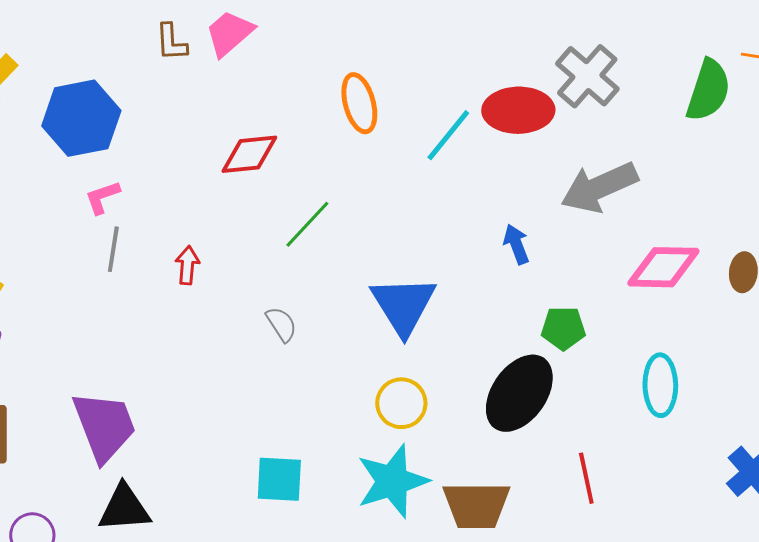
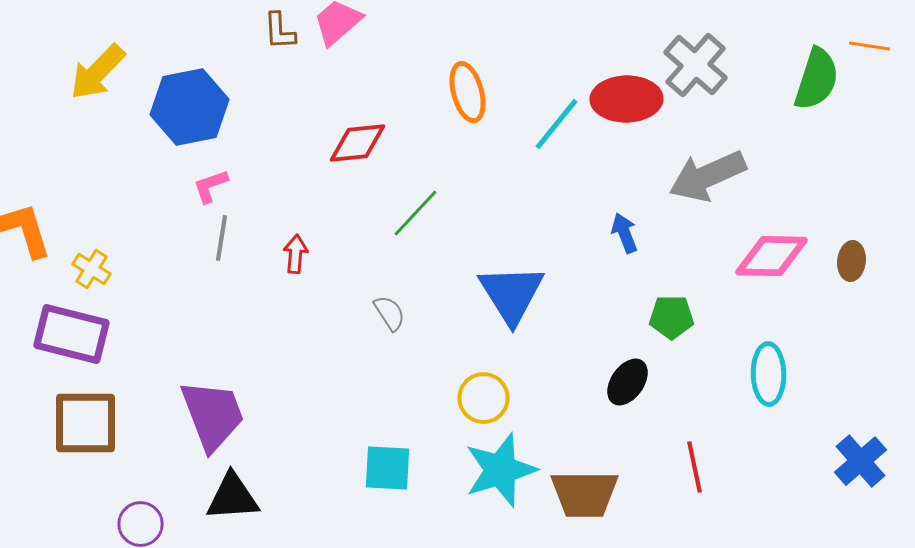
black ellipse: (519, 393) -> (628, 382), size x0.6
yellow circle: (401, 403) -> (484, 398), moved

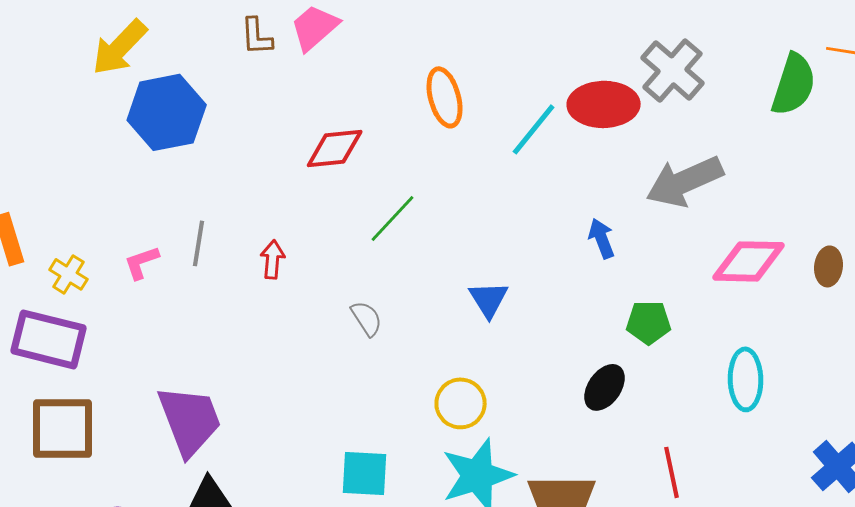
yellow arrow: (98, 72) -> (120, 47), moved
pink L-shape: (210, 186) -> (142, 262), moved
blue triangle: (512, 294) -> (489, 299), size x0.6

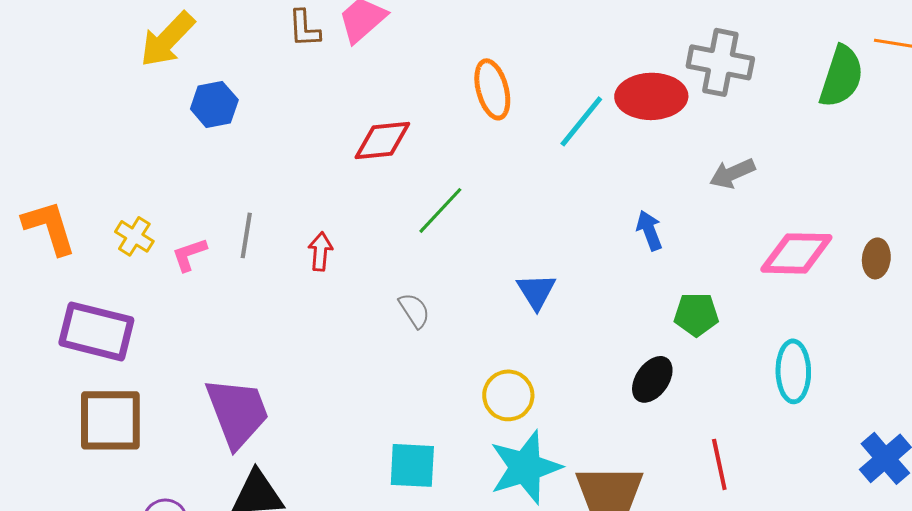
gray cross: (673, 70) -> (720, 62), turned -30
blue hexagon: (167, 112) -> (214, 104), size x0.6
gray arrow: (685, 181) -> (732, 173), size x0.6
yellow cross: (69, 274) -> (134, 236), moved

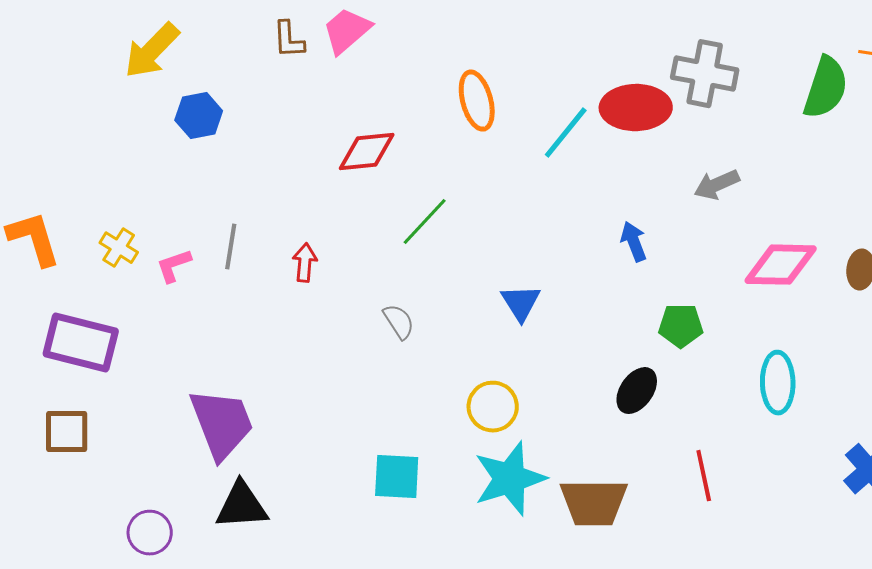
brown square: (110, 420) -> (67, 432), moved, size x0.7

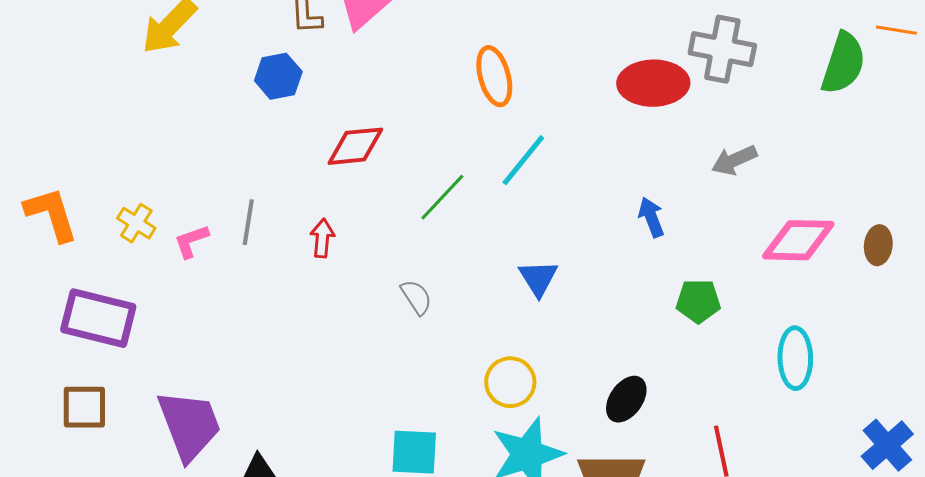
blue hexagon: (199, 116) -> (278, 76), moved
cyan line: (566, 133) -> (523, 160), moved
red diamond: (367, 152) -> (355, 146), moved
black ellipse: (637, 391) -> (626, 399), moved
purple trapezoid: (222, 424) -> (189, 425), moved

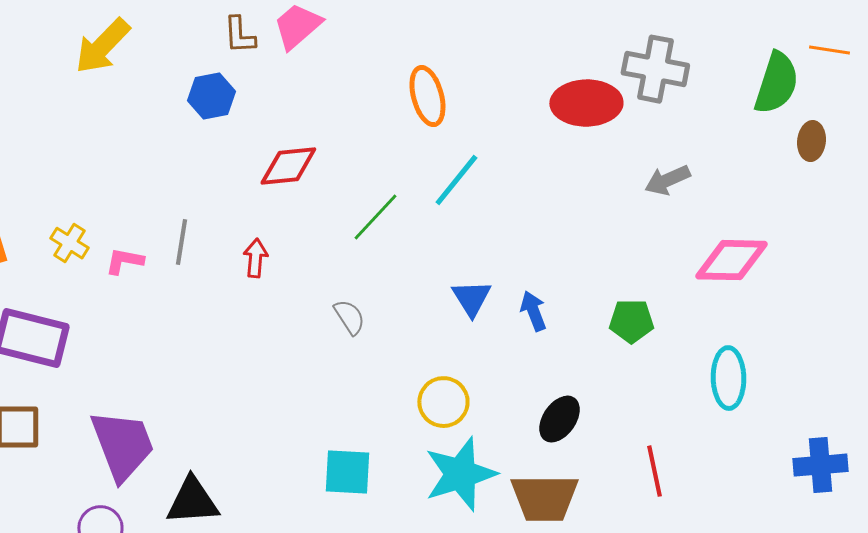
blue arrow: (651, 217) -> (533, 311), moved
pink L-shape: (191, 241) -> (124, 261), turned 30
brown ellipse: (878, 245) -> (811, 141), moved
blue cross: (887, 445) -> (820, 465), turned 36

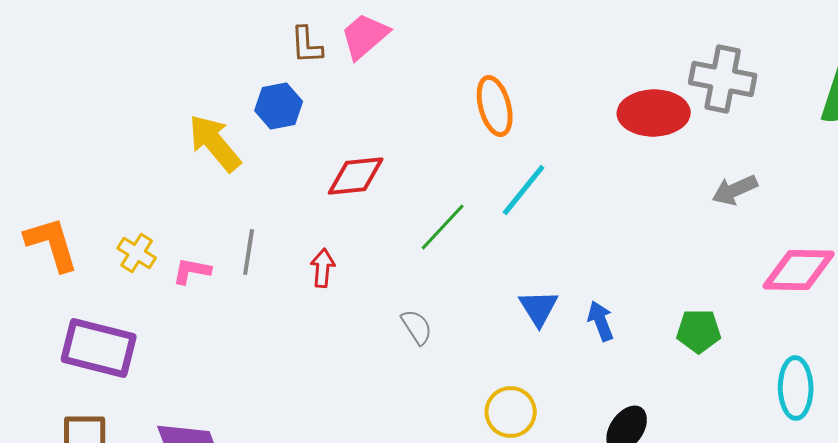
yellow arrow: (102, 46) -> (215, 143), moved, turned 96

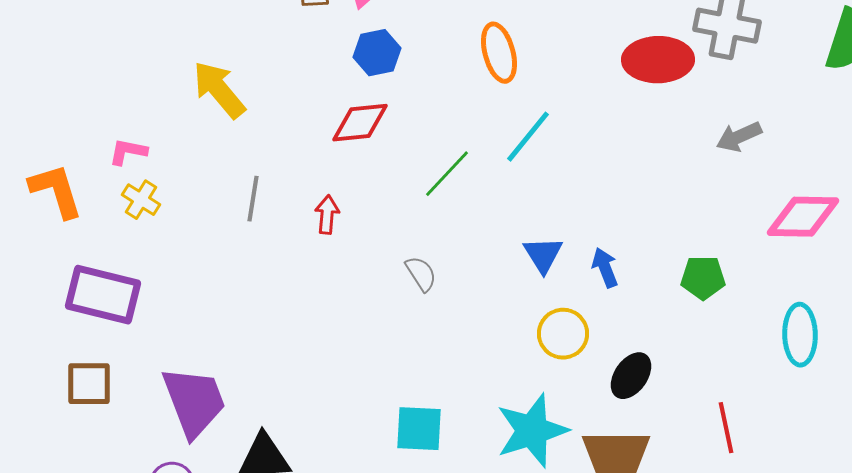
blue hexagon: (279, 106) -> (377, 53), moved
pink L-shape: (192, 271) -> (128, 152), moved
yellow circle: (511, 412) -> (563, 334), moved

